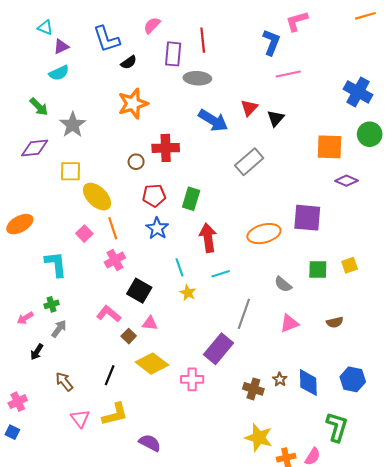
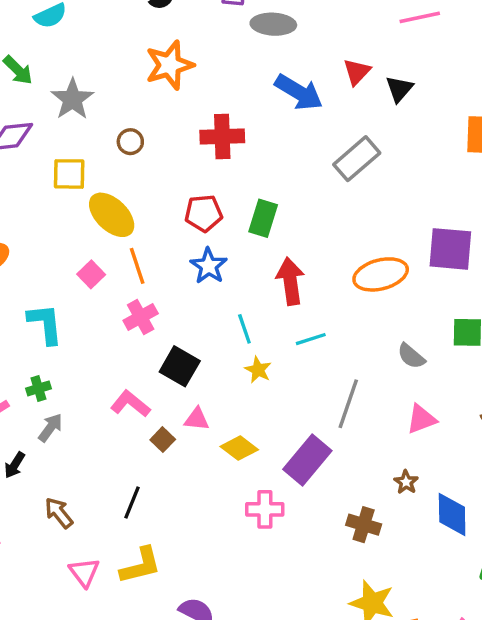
brown circle: (136, 162) -> (130, 142), moved
yellow diamond: (152, 364) -> (239, 448), moved, size x0.7
brown star: (280, 379) -> (406, 482), moved

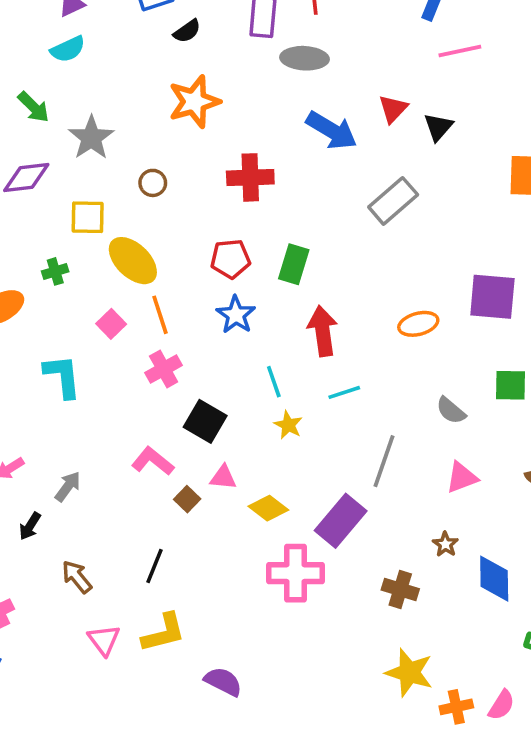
orange ellipse: (381, 274) -> (418, 324), size x0.7
green cross: (38, 388) -> (55, 271), moved
pink cross: (265, 509) -> (295, 573), size x1.4

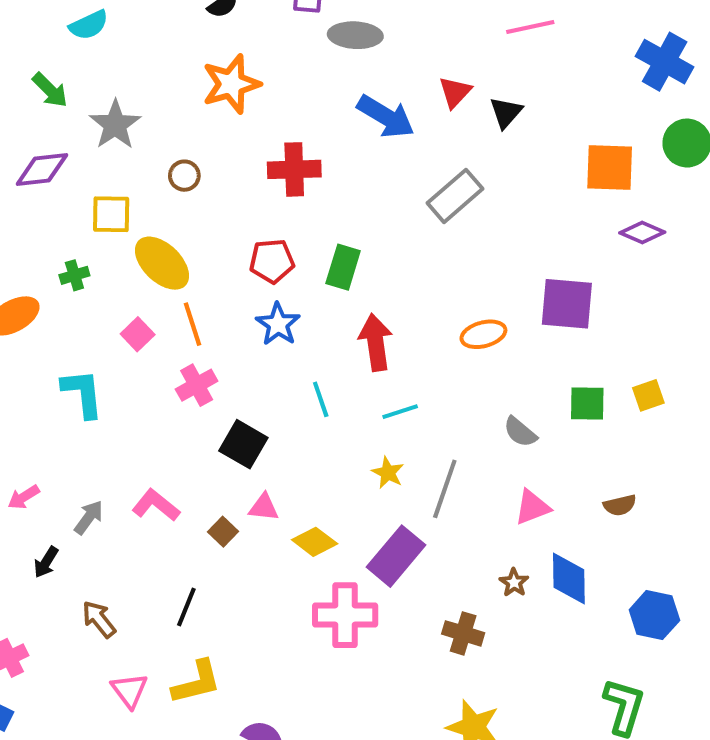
yellow star: (288, 425) -> (388, 473), moved
pink L-shape: (153, 461) -> (156, 505), moved
blue diamond: (494, 579) -> (569, 578), moved

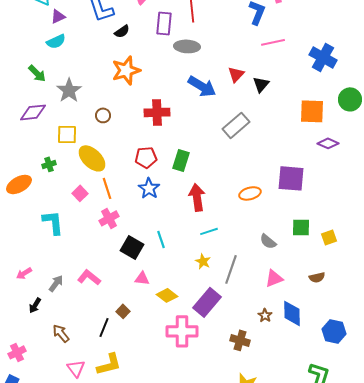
blue cross: (665, 62) -> (323, 57), moved
yellow square: (648, 395) -> (329, 237), moved
cyan line: (321, 399) -> (161, 239), moved
brown square: (223, 532) -> (123, 311), moved

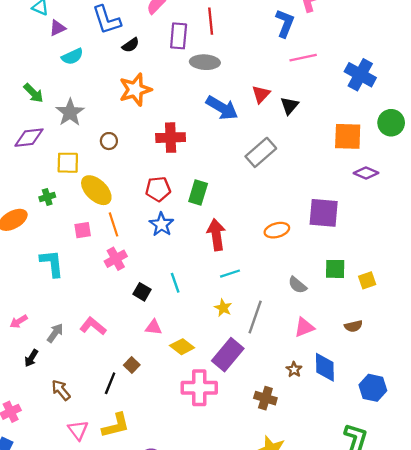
cyan semicircle: (56, 41) -> (72, 56), moved
pink square: (80, 193) -> (83, 230), turned 35
black square: (132, 247) -> (142, 292), size x0.7

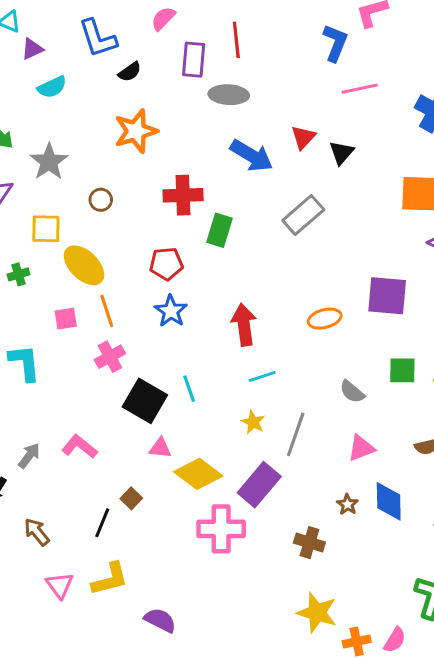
green rectangle: (198, 192) -> (220, 230), moved
black square: (142, 292) -> (145, 401), size x1.8
yellow diamond: (182, 347) -> (198, 474), size x1.4

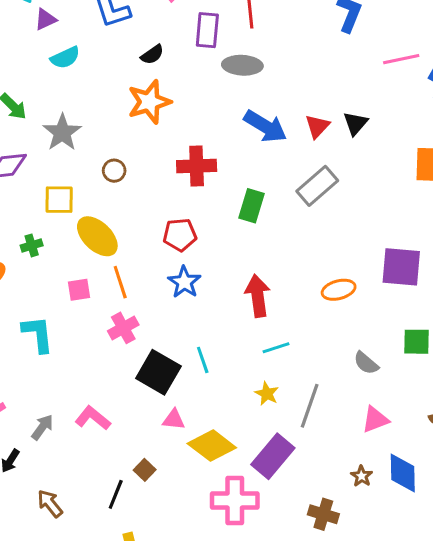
black semicircle: (130, 72) -> (152, 55), moved
pink line: (360, 89) -> (401, 59), moved
red triangle: (303, 137) -> (317, 126), moved
green rectangle: (220, 230) -> (252, 206), moved

